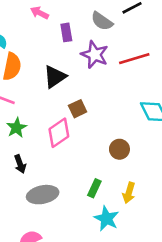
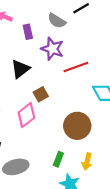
red line: (134, 59) -> (76, 67), moved
brown circle: (119, 149) -> (77, 126), size x1.6

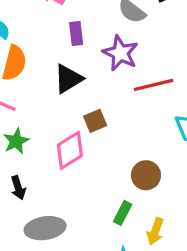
purple rectangle: (28, 32) -> (76, 33), moved
brown circle: (77, 126) -> (146, 175), size x0.7
green rectangle: (58, 159) -> (123, 213), moved

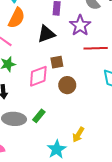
brown circle: (146, 175) -> (67, 85), moved
green rectangle: (123, 213) -> (39, 116), moved

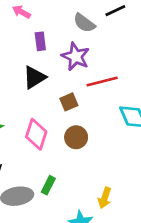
brown square: (57, 62) -> (69, 102), moved
pink diamond: (38, 76) -> (36, 134), turned -40

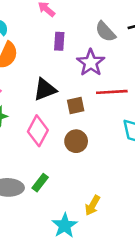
black triangle: (34, 77) -> (45, 89), moved

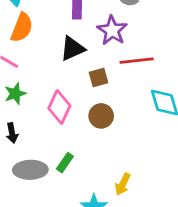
black triangle: (45, 89) -> (72, 49), moved

